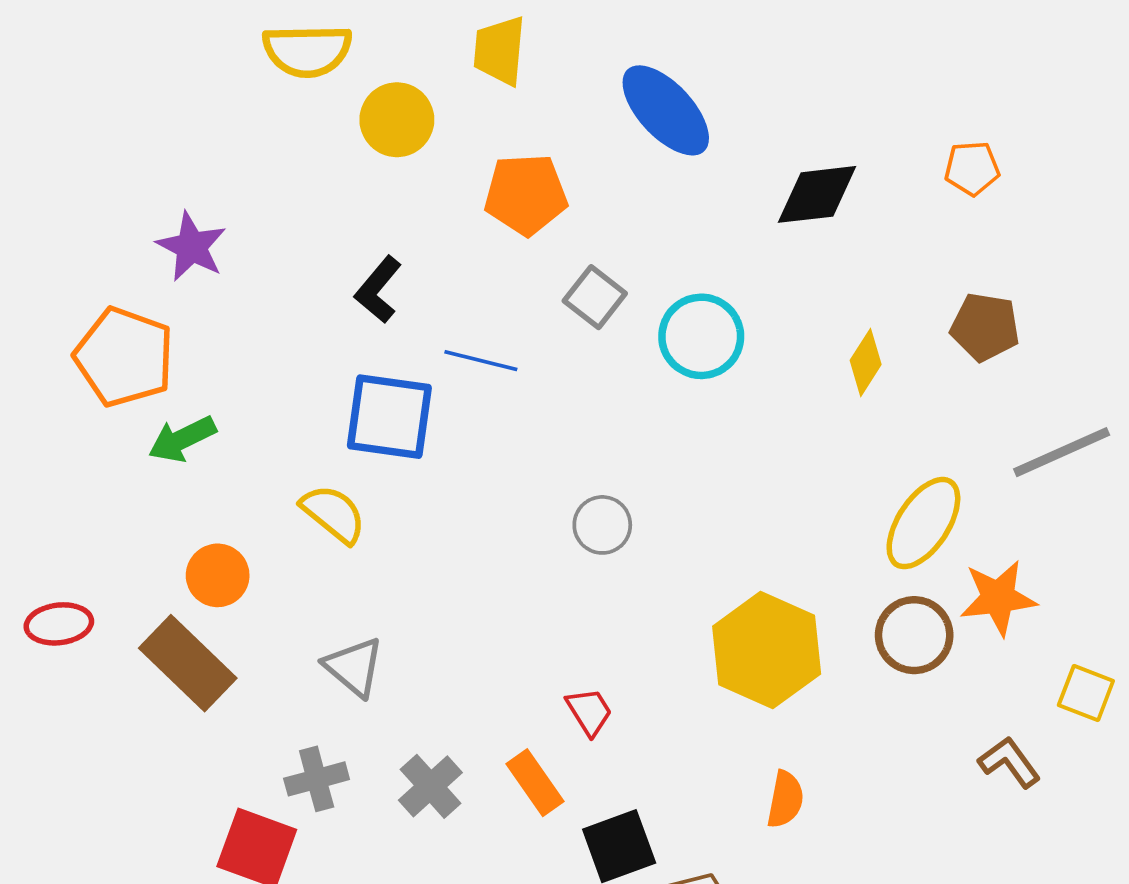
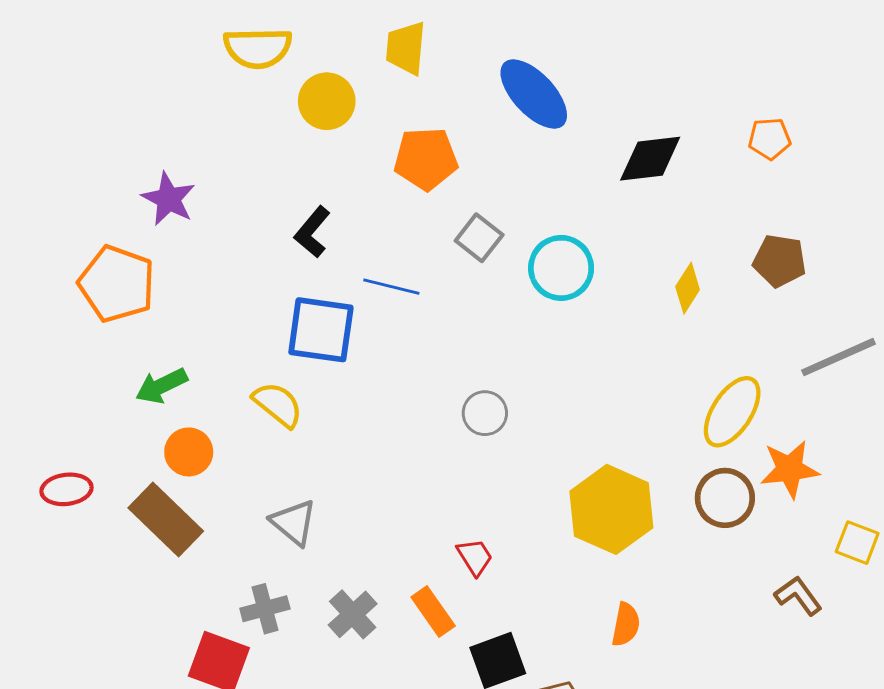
green arrow: (182, 439) -> (161, 386), moved

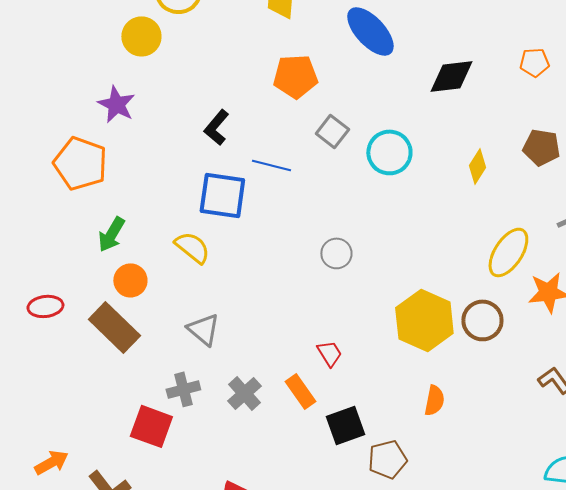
yellow circle: (327, 101) -> (141, 36), moved
green arrow: (161, 386) -> (111, 234), turned -33
brown circle: (725, 498) -> (482, 320), moved

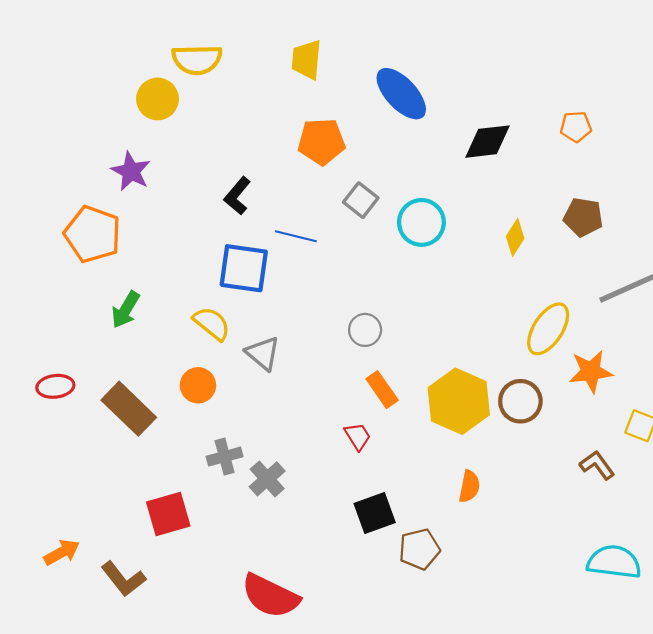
orange circle: (130, 280) -> (198, 385), moved
gray triangle: (203, 329) -> (263, 353), moved
gray cross: (183, 389) -> (225, 457), moved
orange rectangle: (300, 391) -> (382, 390), moved
red square: (151, 426) -> (168, 514), turned -36

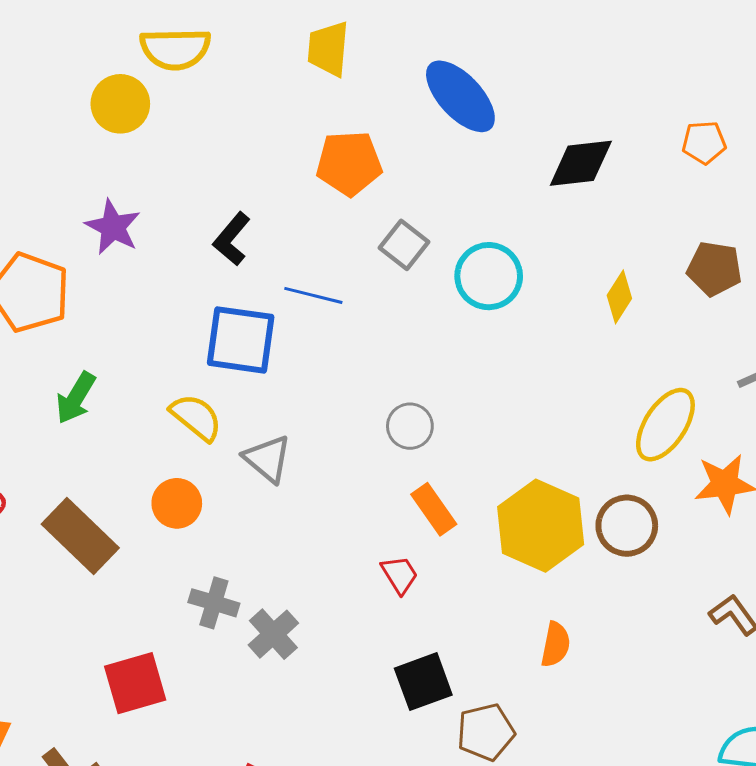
purple star: (131, 171) -> (113, 227), moved
gray cross: (225, 457) -> (214, 603), turned 32

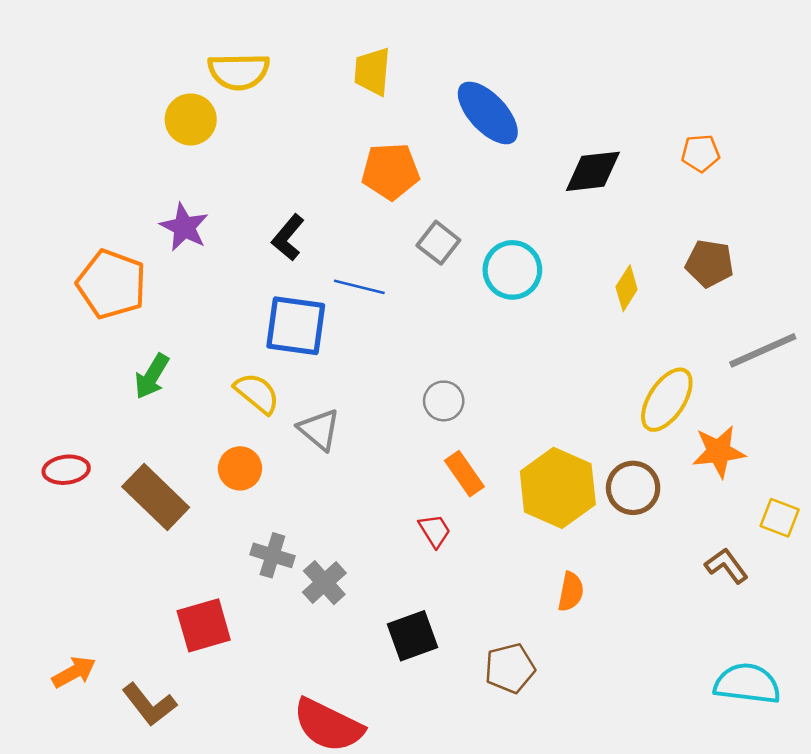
black square: (423, 682) -> (413, 636), moved

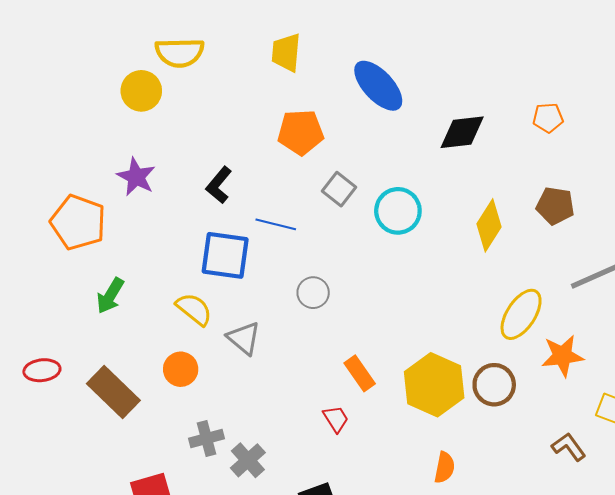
yellow diamond: (627, 288) -> (489, 225), size x1.4
gray circle: (444, 401) -> (313, 293), moved
gray cross: (272, 555) -> (206, 439), turned -32

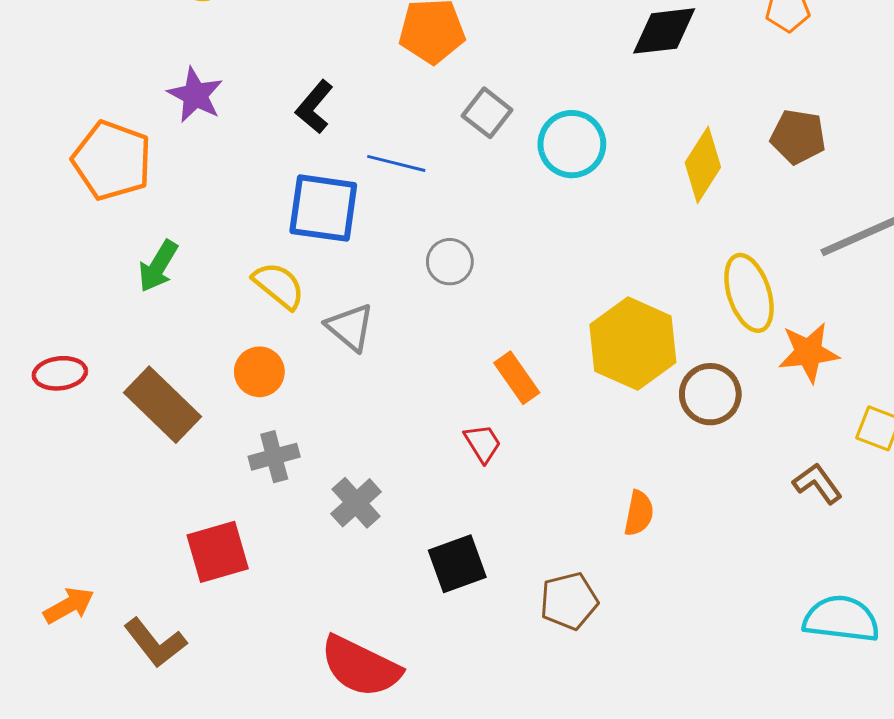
yellow ellipse: (521, 314) -> (749, 293), turned -51
yellow hexagon: (434, 385) -> (633, 344), moved
gray cross: (206, 439) -> (274, 457), moved

